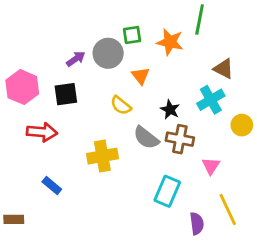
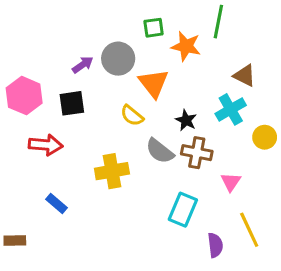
green square: (132, 35) -> (154, 28), moved
orange triangle: (140, 76) -> (154, 83), size x1.5

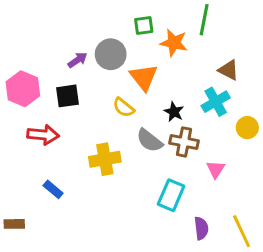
yellow line: (249, 230) -> (242, 231), moved

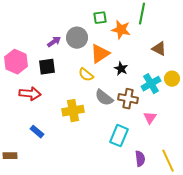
orange triangle: (144, 77) -> (100, 54), turned 35
cyan cross: (216, 102) -> (151, 84), moved
black star: (174, 112) -> (121, 69), moved
yellow circle: (247, 128) -> (172, 79), moved

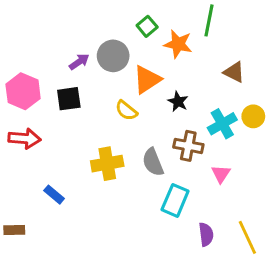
green square: (100, 18) -> (147, 26), turned -32
red arrow: (30, 94) -> (25, 139), moved
gray semicircle: (104, 98) -> (153, 162), moved, turned 30

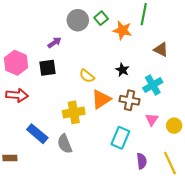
gray circle: (113, 56) -> (78, 20), moved
orange triangle: (147, 79) -> (101, 99), moved
yellow circle: (253, 116) -> (174, 126), moved
gray semicircle: (153, 162) -> (65, 144), moved
blue rectangle: (54, 195) -> (37, 134), size x1.5

